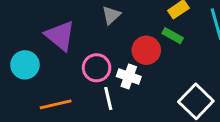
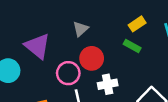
red circle: (146, 50) -> (92, 58), moved
white cross: (129, 77) -> (108, 84), moved, turned -30

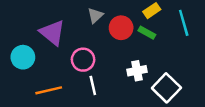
red circle: (92, 58) -> (121, 28), moved
white cross: (108, 84) -> (137, 71), moved

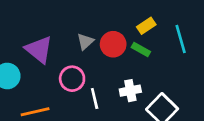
gray triangle: (95, 15) -> (85, 42), moved
white line: (93, 85) -> (95, 99), moved

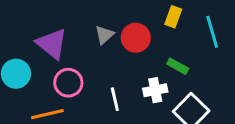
yellow rectangle: (146, 26) -> (173, 17), turned -36
green rectangle: (141, 50) -> (178, 66), moved
pink circle: (72, 79) -> (68, 83), moved

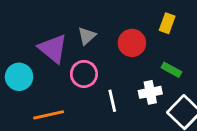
gray triangle: (104, 35) -> (87, 36), moved
pink circle: (68, 83) -> (84, 74), moved

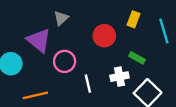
gray triangle: (87, 36) -> (61, 18), moved

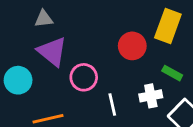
gray triangle: (61, 18) -> (44, 19), moved, turned 35
yellow rectangle: (134, 19) -> (168, 26), size x1.6

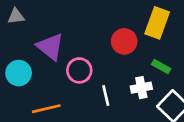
gray triangle: (44, 19) -> (16, 16), moved

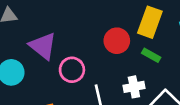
green rectangle: (161, 66) -> (151, 55), moved

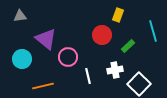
yellow rectangle: (150, 22) -> (118, 15), moved, size x0.6
green rectangle: (151, 55) -> (128, 46), turned -72

